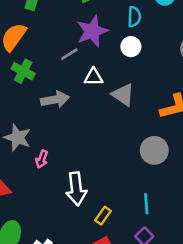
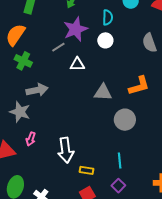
gray triangle: (123, 95) -> (103, 92), moved, turned -30
gray arrow: (55, 99) -> (37, 90), moved
pink arrow: (42, 159) -> (31, 139), moved
yellow rectangle: (103, 216) -> (87, 170), turned 64

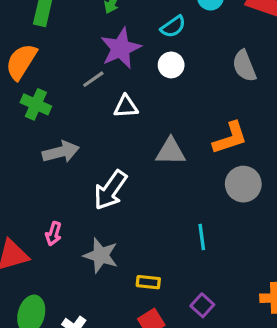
cyan semicircle: (108, 17) -> (173, 27), turned 56
gray star: (20, 112) -> (101, 255), moved
gray circle: (125, 120) -> (243, 184), moved
white arrow: (66, 150) -> (110, 190), moved, turned 45
cyan line: (120, 161) -> (202, 237), moved

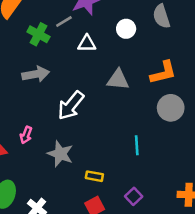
white circle: (171, 65) -> (126, 29), moved
gray semicircle: (244, 66) -> (162, 16), moved
green cross: (36, 104) -> (38, 34), moved

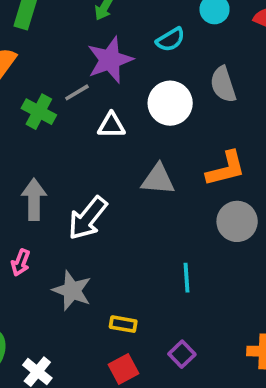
white circle: (126, 29) -> (170, 103), size x1.5
gray arrow: (36, 74) -> (34, 199), moved, turned -80

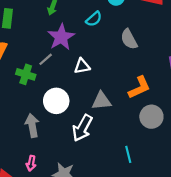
white circle: (170, 103) -> (56, 101), moved
white triangle: (111, 125) -> (82, 66), moved
white arrow: (88, 218) -> (82, 128), moved

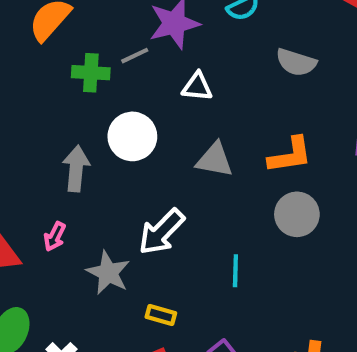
gray semicircle: (129, 39) -> (296, 62), turned -60
green cross: (26, 74) -> (91, 73), turned -30
white arrow: (82, 128) -> (161, 232), moved

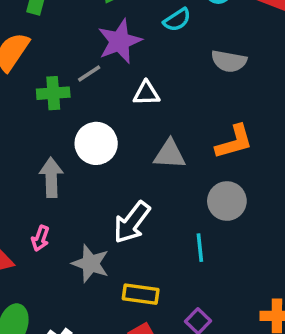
gray circle: (297, 214) -> (227, 201), moved
yellow rectangle: (161, 315) -> (141, 294), size x1.4

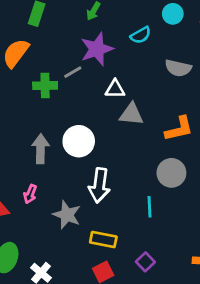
white circle: (96, 143) -> (79, 141), moved
gray triangle: (170, 154) -> (131, 114), moved
white arrow: (132, 222) -> (99, 185), turned -32

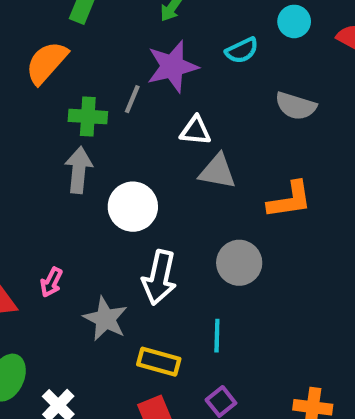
gray line: (73, 72) -> (132, 99), turned -42
gray arrow: (41, 149) -> (79, 170), moved
gray circle: (171, 173) -> (239, 263), moved
cyan line: (150, 207) -> (217, 336), moved

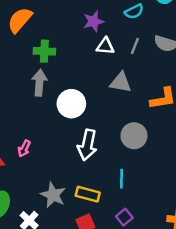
purple star: (172, 67) -> (93, 21), size x0.7
gray line: (132, 99) -> (135, 46), moved
white triangle: (196, 131) -> (105, 46), moved
gray star: (105, 319) -> (53, 195), moved

